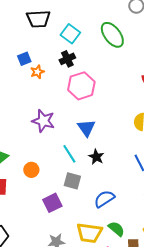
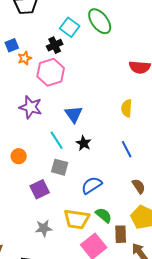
cyan square: (70, 34) -> (70, 27), moved
pink hexagon: (81, 86) -> (51, 72), moved

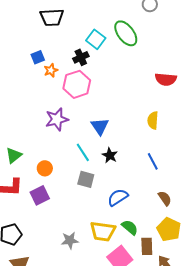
purple star: (31, 107) -> (57, 119), turned -30
purple square: (40, 189) -> (40, 195), moved

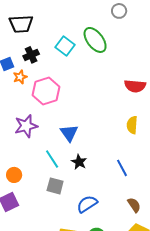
black cross: (81, 57) -> (31, 55), moved
yellow semicircle: (153, 120) -> (132, 125), moved

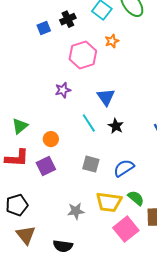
orange star: (20, 77) -> (112, 41), moved
purple star: (26, 126) -> (63, 90), size x0.7
gray square: (55, 186) -> (91, 164), moved

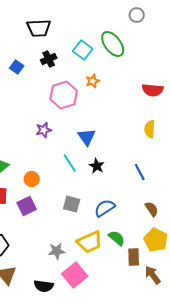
blue square: (44, 28) -> (17, 67), moved, turned -32
yellow trapezoid: (109, 202) -> (90, 242), turned -32
pink square: (126, 229) -> (75, 275), moved

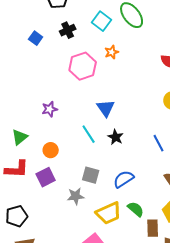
purple star: (44, 130) -> (50, 109), moved
gray star: (57, 251) -> (76, 196), moved

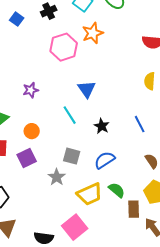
orange star: (112, 52) -> (93, 33), size x1.5
black star: (116, 137) -> (102, 126), moved
gray star: (76, 196) -> (57, 177), turned -30

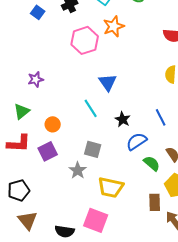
purple star: (31, 90) -> (36, 79), moved
blue semicircle: (105, 160) -> (137, 141), moved
green semicircle: (117, 190) -> (152, 163), moved
yellow trapezoid: (90, 194) -> (111, 187), turned 36
pink square: (75, 227) -> (96, 220), turned -30

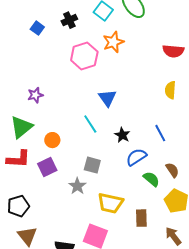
green triangle: (22, 111) -> (21, 127), size x1.4
brown rectangle: (155, 202) -> (141, 218), moved

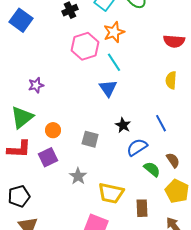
blue square: (37, 28) -> (21, 20), moved, size x1.6
cyan line: (90, 124) -> (114, 62), moved
gray square: (92, 165) -> (90, 139), moved

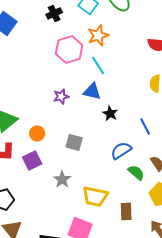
purple star: (36, 85) -> (61, 96), moved
blue triangle: (108, 88) -> (92, 91), turned -42
black star: (123, 125) -> (110, 113), moved

